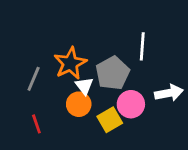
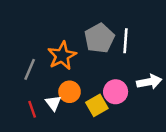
gray pentagon: (113, 73) -> (99, 38), moved
white triangle: (84, 86) -> (53, 103), moved

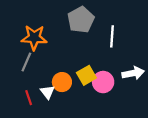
gray pentagon: (99, 38) -> (81, 20), moved
orange star: (62, 56) -> (34, 38), moved, turned 30
yellow square: (97, 105) -> (86, 75), moved

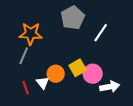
white line: (112, 36) -> (101, 33), turned 30
white arrow: (133, 73) -> (110, 87), moved

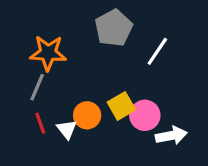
red line: (26, 88) -> (40, 123), moved

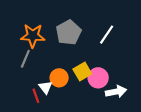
gray pentagon: (114, 28) -> (69, 32), moved
red line: (40, 123) -> (36, 96), moved

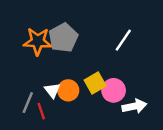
gray pentagon: (69, 32) -> (63, 38), moved
gray line: (25, 59) -> (28, 103), moved
white triangle: (45, 87) -> (52, 90), moved

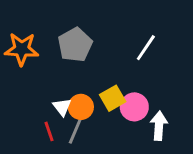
orange star: (38, 41) -> (22, 49), moved
gray line: (28, 103) -> (75, 131), moved
white arrow: (134, 106) -> (159, 126), turned -75

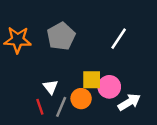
yellow square: (113, 98) -> (92, 80), turned 30
orange circle: (81, 107) -> (81, 99), moved
white arrow: (159, 126) -> (129, 102), turned 55

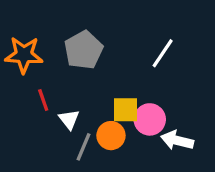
white arrow: (129, 102) -> (177, 140), turned -135
red line: (40, 107) -> (43, 100), moved

